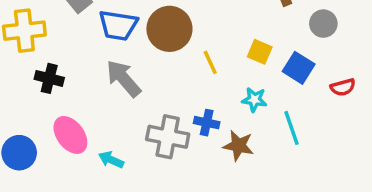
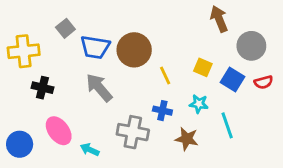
gray circle: (323, 24) -> (251, 46), size x1.4
red semicircle: (343, 87) -> (264, 82), moved
blue cross: (207, 123) -> (162, 111), moved

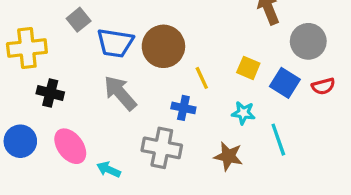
blue cross: (162, 111) -> (183, 108), moved
blue circle: (20, 144) -> (20, 141), moved

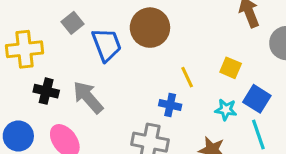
blue trapezoid: (115, 43) -> (107, 45), turned -120
brown circle: (163, 46) -> (150, 28), moved
blue square: (285, 83) -> (257, 99), moved
gray arrow: (120, 93) -> (88, 97), moved

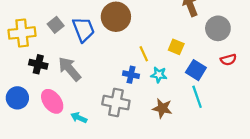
gray square: (73, 23) -> (56, 25), moved
cyan star: (226, 110) -> (159, 75), moved

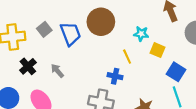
black cross: (38, 64) -> (28, 66), turned 35
gray arrow: (70, 69) -> (57, 71), size x0.6
cyan star: (159, 75) -> (141, 34), moved

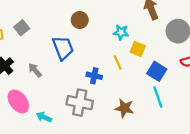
brown circle: (101, 22) -> (80, 20), size x0.6
blue trapezoid: (70, 34) -> (63, 48), moved
yellow line: (127, 57) -> (118, 62), moved

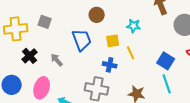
gray square: (22, 28) -> (45, 22), turned -32
yellow square: (138, 49) -> (113, 41), moved, turned -32
pink ellipse: (18, 101) -> (42, 88), turned 55

